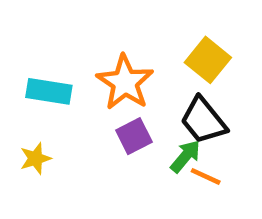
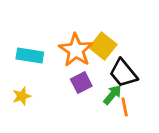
yellow square: (208, 60) -> (103, 46), moved
orange line: (206, 176) -> (125, 107), turned 54

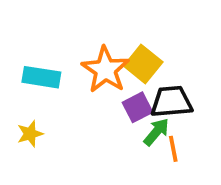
black trapezoid: (123, 73) -> (171, 102), turned 124
purple square: (81, 83) -> (138, 107), moved

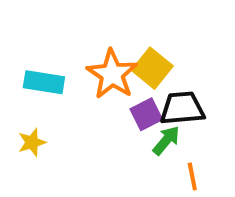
orange line: (173, 149) -> (192, 176), moved

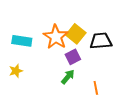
black trapezoid: (182, 108) -> (101, 41), moved
green arrow: (166, 140) -> (68, 77), moved

